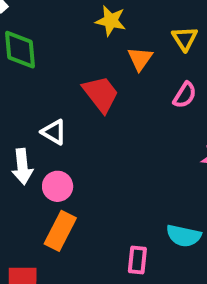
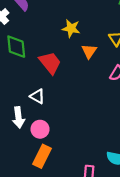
red trapezoid: (101, 94) -> (50, 63), moved

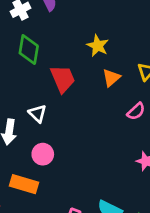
pink circle: (40, 129) -> (43, 154), moved
orange rectangle: (42, 156) -> (24, 184), turned 65

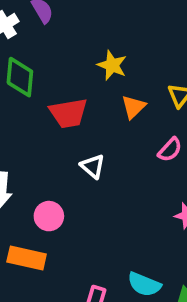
red trapezoid: (63, 79) -> (68, 113), turned 108
white triangle: (38, 113) -> (93, 166), moved

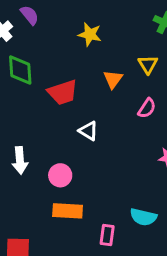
yellow star: (112, 65) -> (90, 34), moved
orange rectangle: (27, 258) -> (68, 211), moved

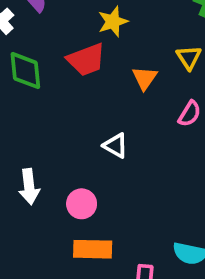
yellow star: (90, 34) -> (113, 22), turned -30
red trapezoid: (63, 92) -> (86, 60), moved

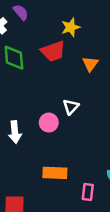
white triangle: (116, 146) -> (71, 107), turned 42
pink circle: (82, 204) -> (49, 123), moved

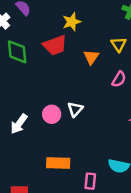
white triangle: (71, 107) -> (75, 109), moved
white arrow: (15, 132) -> (19, 124), turned 42

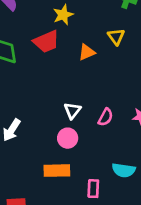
orange triangle: (91, 57) -> (87, 52), turned 35
pink semicircle: (119, 79) -> (105, 117), moved
pink circle: (52, 114) -> (68, 138), moved

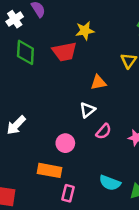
orange triangle: (87, 52) -> (98, 82), moved
white triangle: (72, 111) -> (87, 110), moved
pink rectangle: (93, 189) -> (68, 193), moved

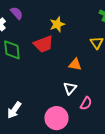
orange triangle: (98, 82) -> (75, 64), turned 32
pink circle: (65, 143) -> (56, 118), size x1.5

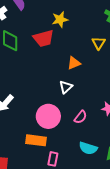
orange triangle: (75, 64) -> (74, 63), turned -40
pink semicircle: (86, 103) -> (81, 117), moved

